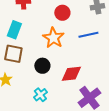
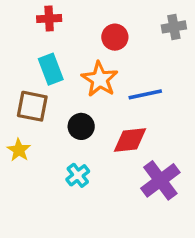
cyan rectangle: (14, 30) -> (51, 69), moved, turned -42
blue line: (88, 35) -> (145, 94), moved

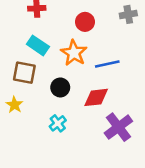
cyan rectangle: (51, 69) -> (38, 45), turned -35

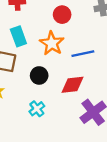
cyan rectangle: (38, 45) -> (18, 36), turned 36

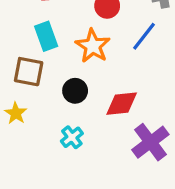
blue line: (83, 54) -> (144, 36), moved, turned -40

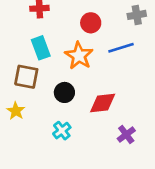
blue line: (144, 36) -> (121, 48), turned 35
purple cross: (150, 142) -> (126, 135), size x0.6

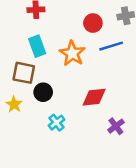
red circle: (91, 23) -> (93, 23), moved
black circle: (64, 92) -> (43, 92), moved

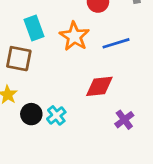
blue line: (111, 46) -> (116, 43), moved
black circle: (43, 92) -> (31, 114), moved

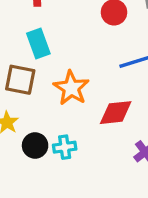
orange star: (74, 36) -> (71, 88), moved
cyan cross: (56, 115) -> (65, 147), turned 30

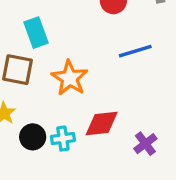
red diamond: (116, 113) -> (102, 123), moved

